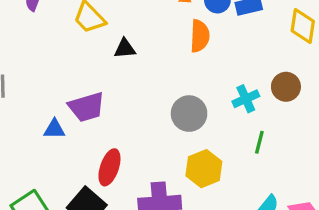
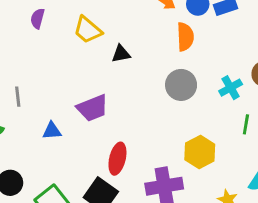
gray circle: (189, 114) -> (181, 85), moved
blue triangle: (54, 129) -> (52, 131), moved

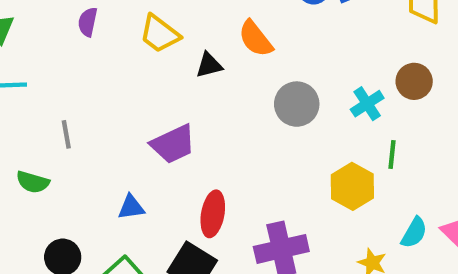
orange semicircle: (185, 37) -> (256, 39), moved, turned 148
blue triangle: (52, 131) -> (131, 207), moved
yellow hexagon: (200, 152) -> (352, 186), moved

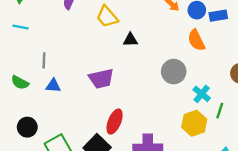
orange semicircle: (256, 39) -> (196, 40), moved
cyan cross: (367, 104) -> (202, 94), moved, turned -30
blue triangle: (131, 207) -> (53, 86), moved

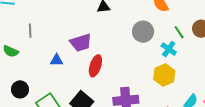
blue triangle: (53, 86) -> (57, 60), moved
green line: (220, 111) -> (179, 32), moved, turned -48
red ellipse: (115, 122) -> (95, 66), moved

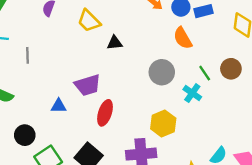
gray line: (30, 31) -> (27, 55), moved
yellow hexagon: (164, 75) -> (163, 123), moved
black circle: (20, 89) -> (25, 135), moved

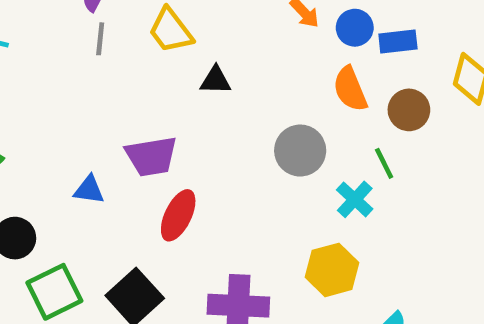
gray line: (27, 55) -> (100, 39), moved
brown circle: (231, 69) -> (409, 110), moved
yellow hexagon: (163, 123) -> (332, 270), moved

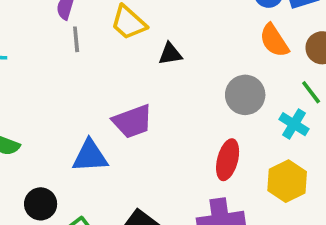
blue triangle: (89, 190) -> (90, 156), size x1.5
red ellipse: (178, 215) -> (228, 160), moved

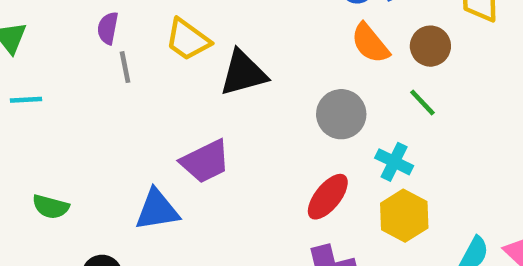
black triangle: (170, 54) -> (243, 73), size x1.6
cyan cross: (294, 124) -> (394, 162), moved
red ellipse: (228, 160) -> (328, 197), turned 30

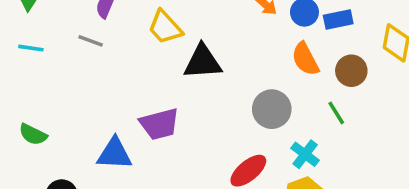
gray line: (125, 67) -> (91, 41), moved, turned -70

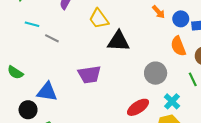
gray line: (91, 41) -> (52, 38), moved
cyan line: (31, 48) -> (32, 24), moved
blue triangle: (114, 154) -> (47, 92), moved

